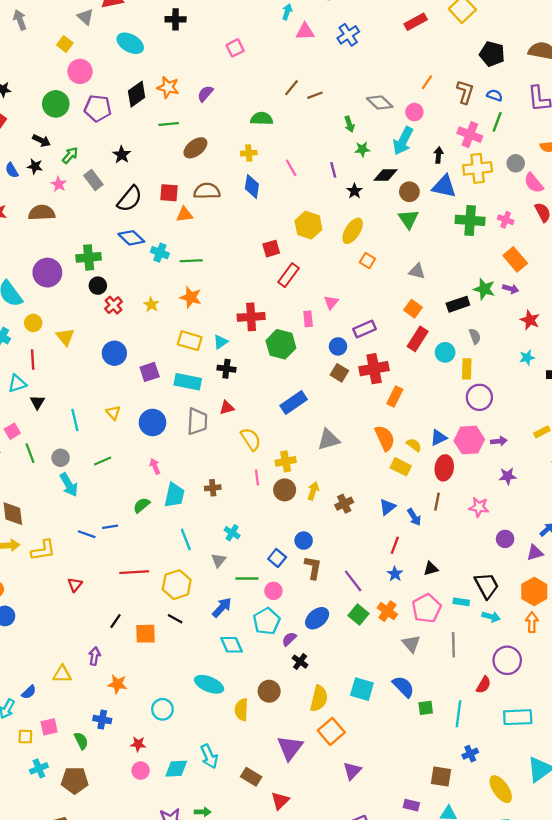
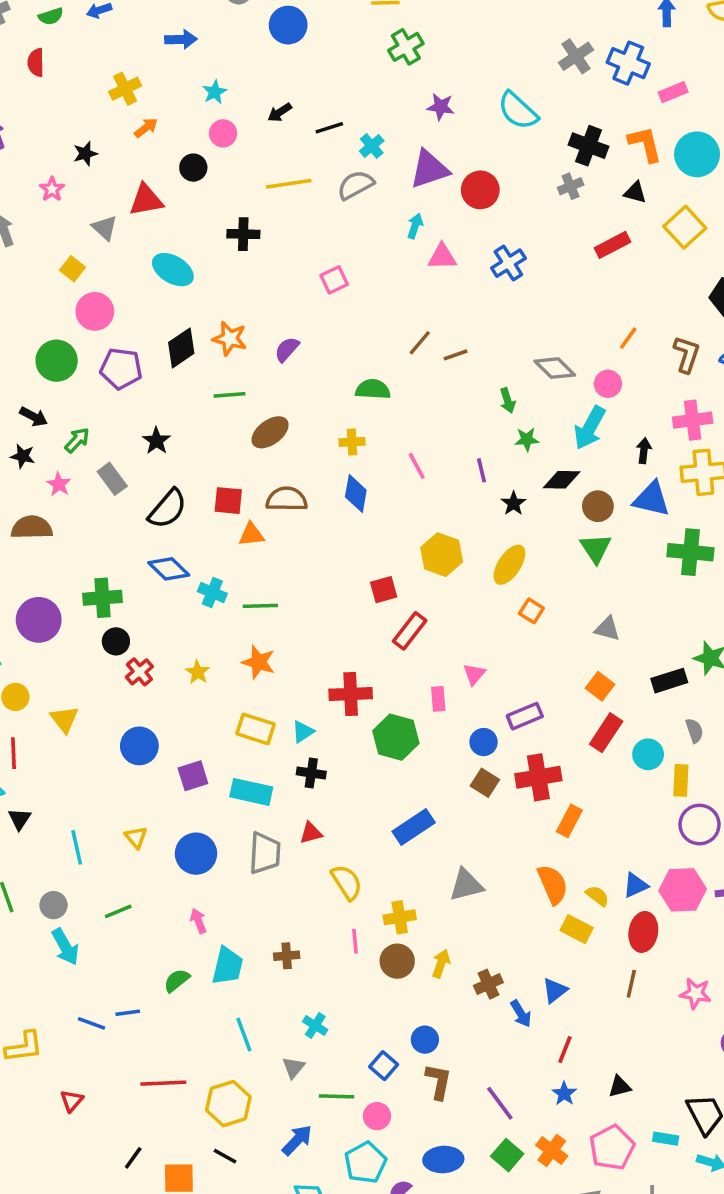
pink cross: (470, 135) -> (693, 420), turned -30
blue arrow: (414, 517) -> (521, 1014), moved
blue ellipse: (317, 618) -> (443, 1160), turned 35

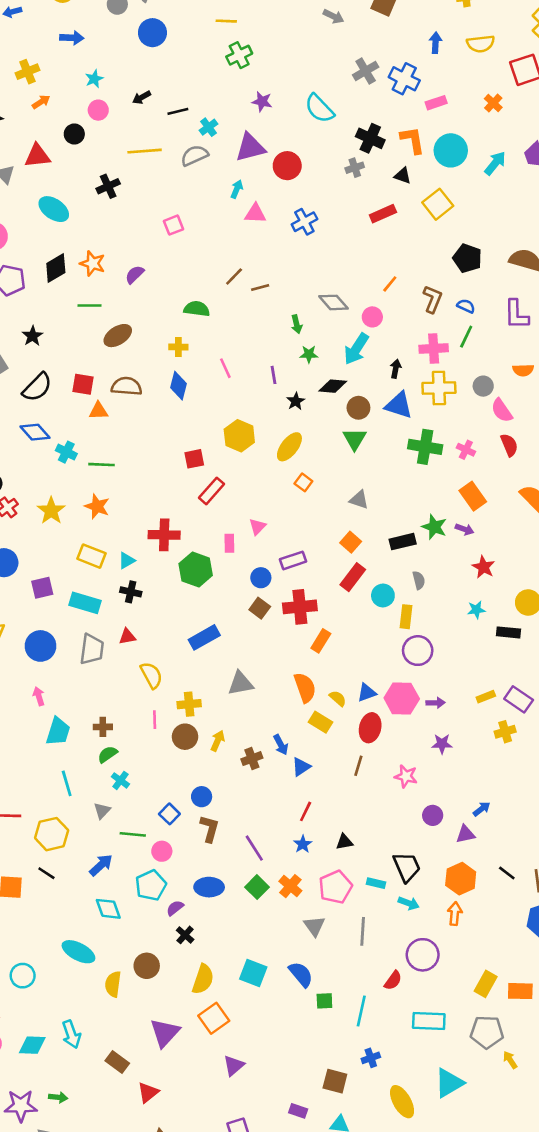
black cross: (243, 234) -> (108, 186), turned -30
yellow star: (198, 672) -> (51, 511), size x1.5
green semicircle: (177, 980) -> (108, 754), moved
blue arrow: (521, 1014) -> (281, 745), moved

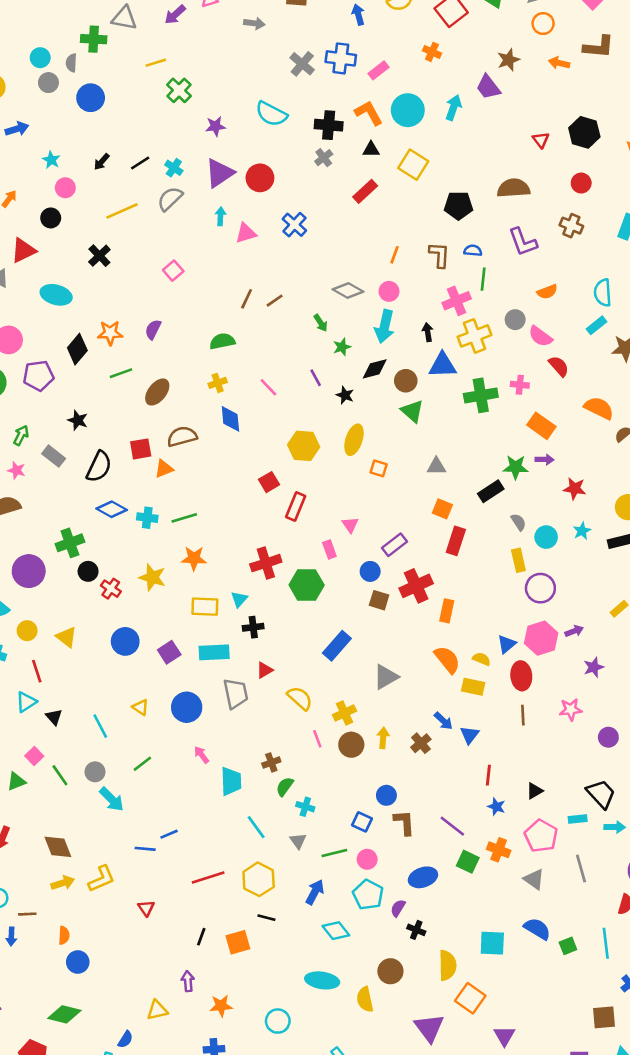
cyan circle: (383, 595) -> (546, 537), moved

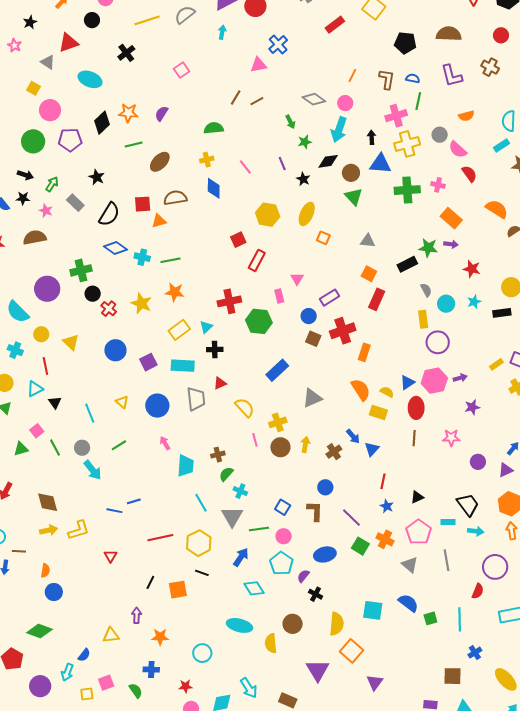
pink triangle: (246, 233) -> (258, 65), moved
yellow rectangle: (205, 607) -> (179, 330), turned -45
blue circle: (386, 795) -> (325, 487), moved
gray triangle: (298, 841) -> (232, 517), size x1.6

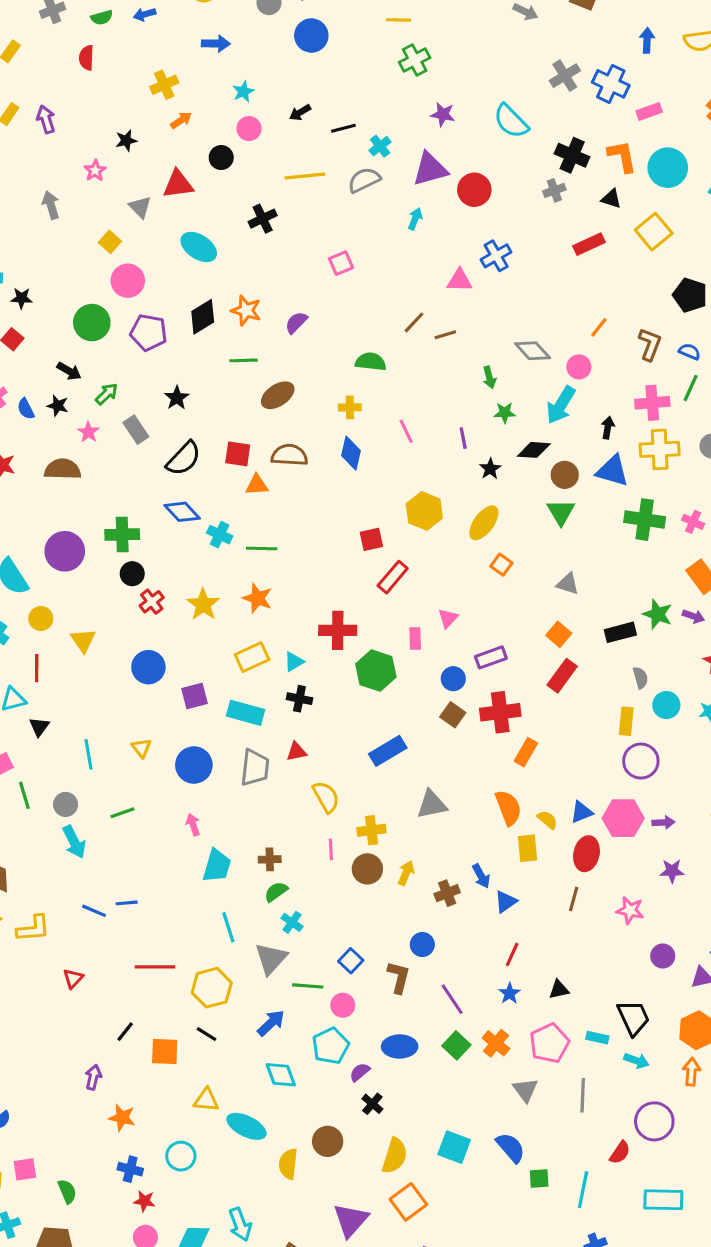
yellow rectangle: (378, 413) -> (528, 848), turned 54
yellow triangle: (111, 635) -> (206, 1100), moved
blue cross: (151, 670) -> (130, 1169), moved

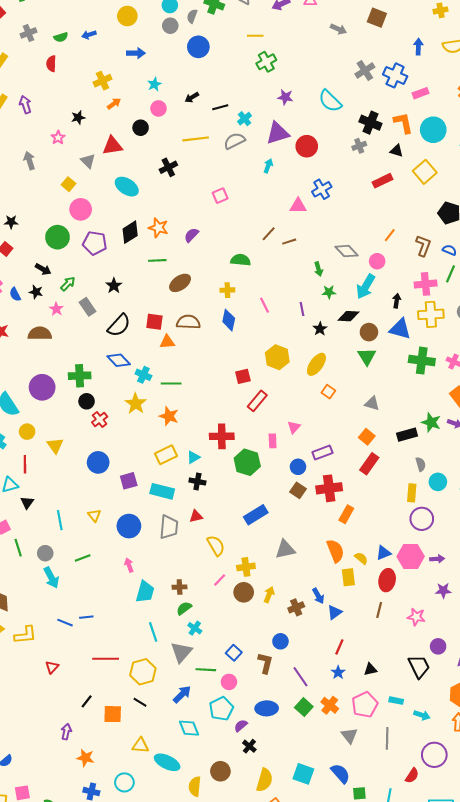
yellow star: (203, 604) -> (136, 404), moved
pink line: (331, 849) -> (220, 580), turned 48
black trapezoid: (633, 1018) -> (419, 667), moved

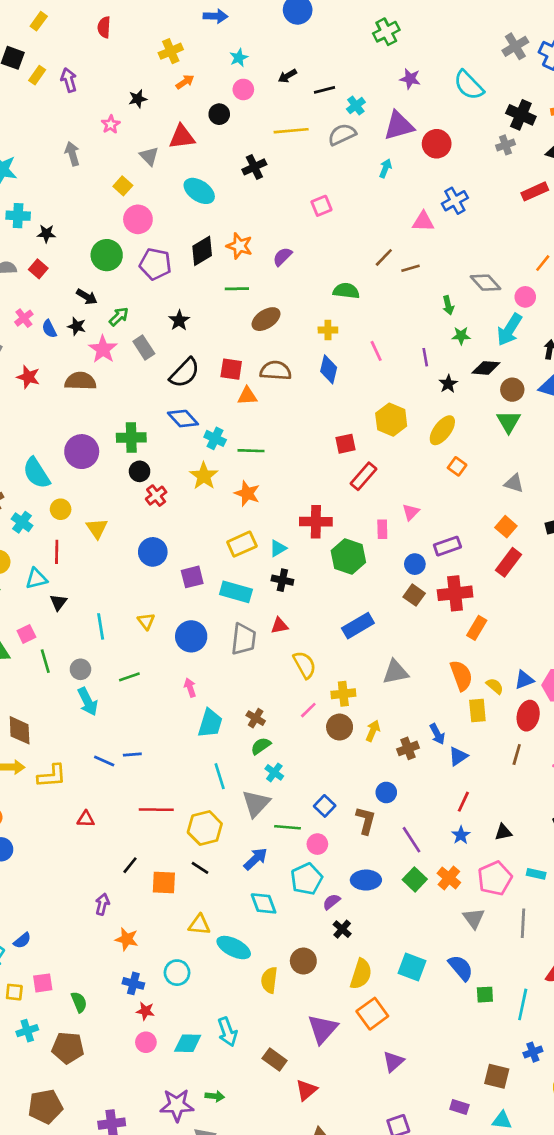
pink star: (56, 309) -> (103, 349), size x1.5
brown cross: (180, 587) -> (256, 718), turned 32
red triangle: (52, 667) -> (86, 819), turned 48

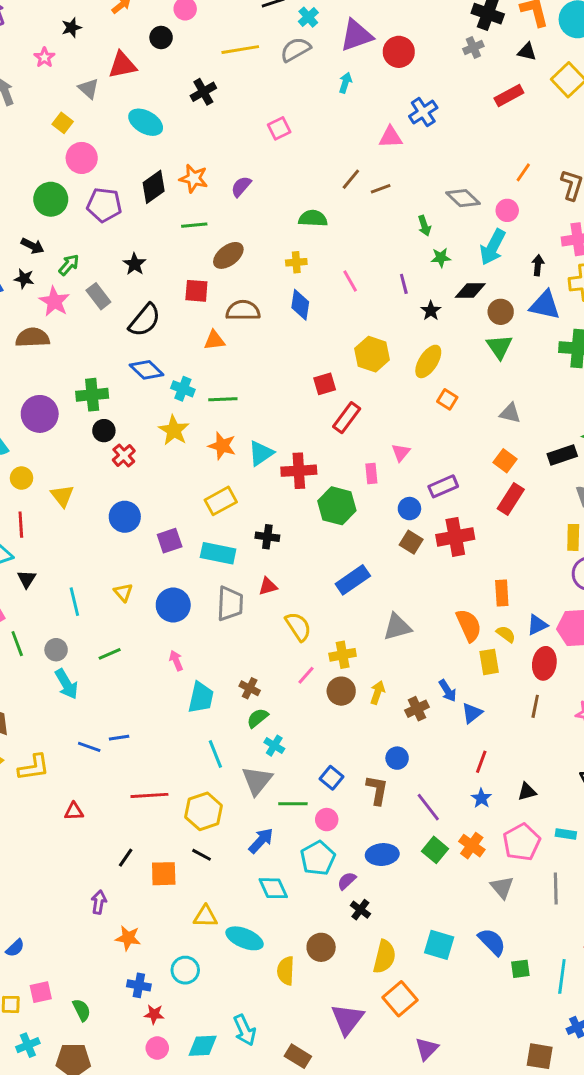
red square: (231, 369) -> (196, 291), moved
cyan triangle: (278, 548) -> (261, 453), moved, size x1.4
orange rectangle: (477, 628) -> (502, 593), moved, turned -30

